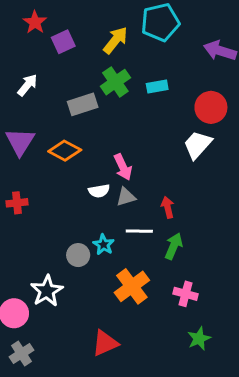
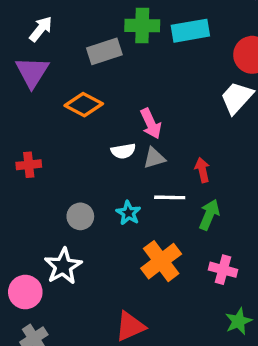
green cross: (115, 82) -> (142, 26), turned 36
cyan rectangle: (157, 86) -> (190, 31), size x1.5
purple triangle: (20, 142) -> (32, 72), moved
gray circle: (78, 255) -> (80, 216), moved

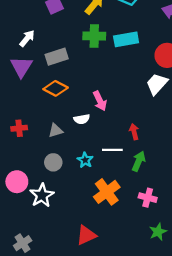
gray rectangle: (104, 51) -> (57, 57), moved
gray triangle: (154, 158) -> (56, 130), moved
pink circle: (25, 292) -> (17, 182), moved

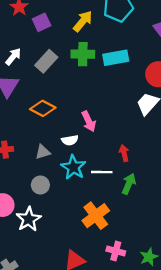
gray rectangle: (57, 57) -> (46, 61), moved, turned -30
cyan star: (85, 160) -> (73, 167), moved, size x1.5
pink cross: (148, 198) -> (116, 251), moved

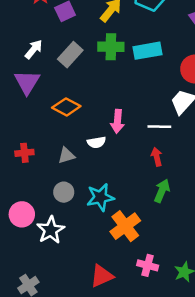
pink arrow: (89, 121) -> (117, 121), turned 30
cyan star: (73, 167) -> (100, 197), moved, turned 30
white line: (102, 172) -> (159, 127), moved

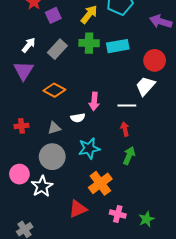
gray circle: (64, 192) -> (52, 157), size x1.6
cyan star: (100, 197) -> (89, 148), moved
red triangle: (102, 276) -> (78, 209), moved

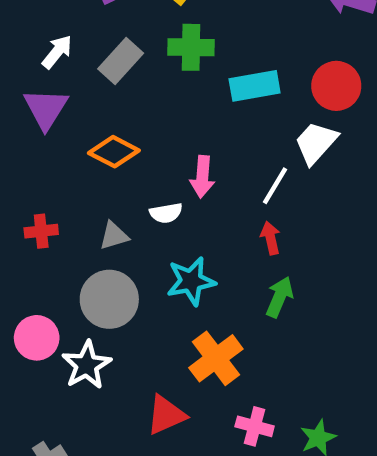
cyan rectangle: (118, 46) -> (255, 86), moved
white line: (127, 105) -> (275, 186), turned -60

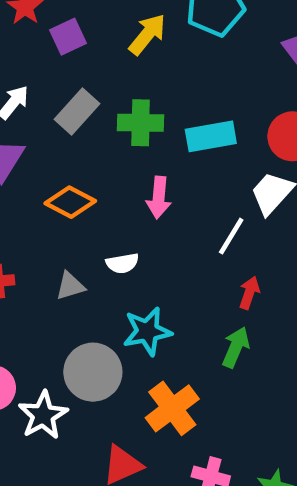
green cross: (191, 47) -> (141, 123), moved
pink arrow: (202, 177) -> (159, 198), moved
red arrow: (270, 238) -> (249, 293), moved, turned 32
gray circle: (109, 299) -> (93, 372), moved

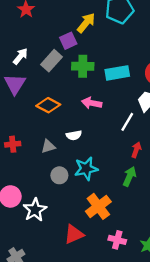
purple square: (68, 37) -> (68, 41), moved
pink arrow: (159, 198) -> (92, 103), turned 96
gray circle: (93, 372) -> (59, 175), moved, size x0.6

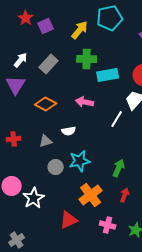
purple square: (68, 41) -> (46, 26), moved
green cross: (83, 66) -> (87, 59), moved
red arrow: (136, 150) -> (125, 195), moved

